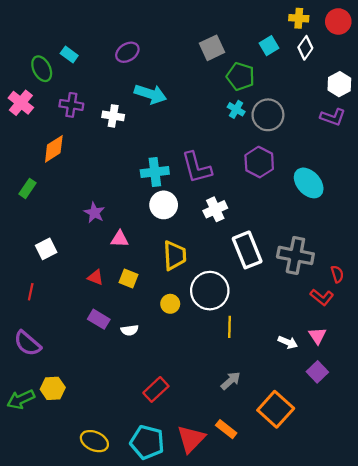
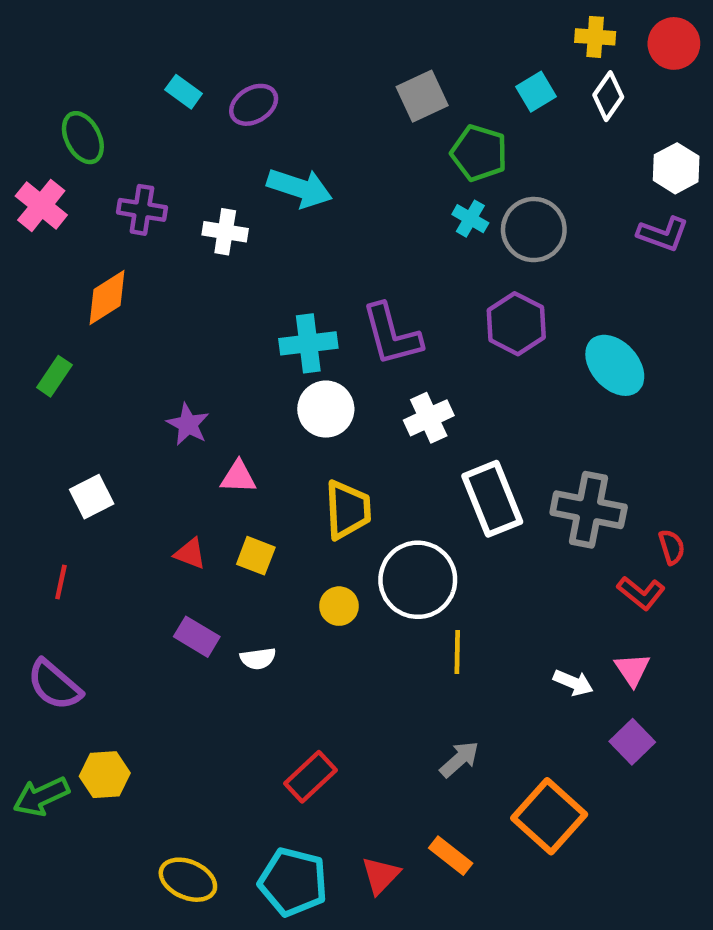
cyan rectangle: (69, 54) -> (184, 92), moved
red triangle: (191, 439) -> (381, 875), size x0.7

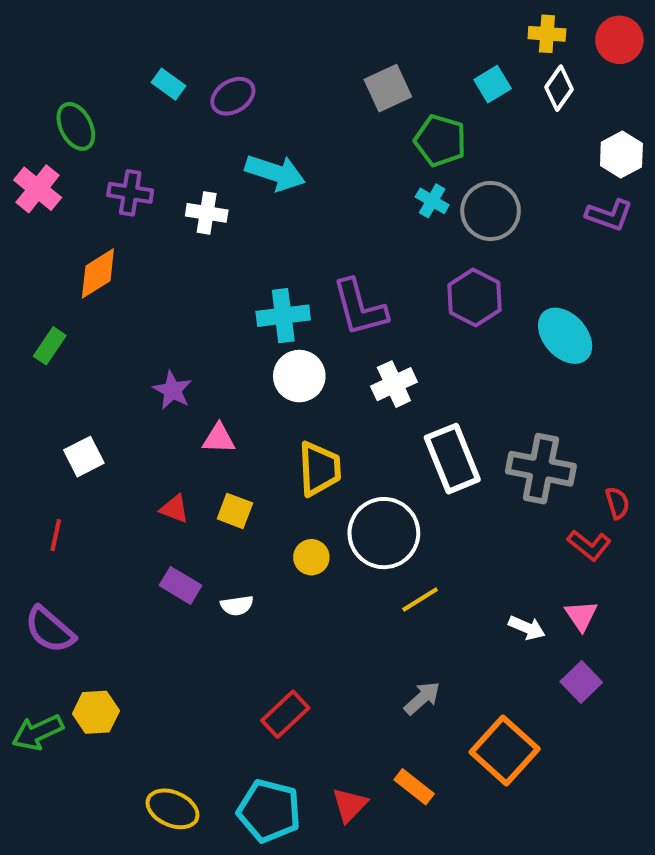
yellow line: (457, 652) -> (420, 600), turned 57

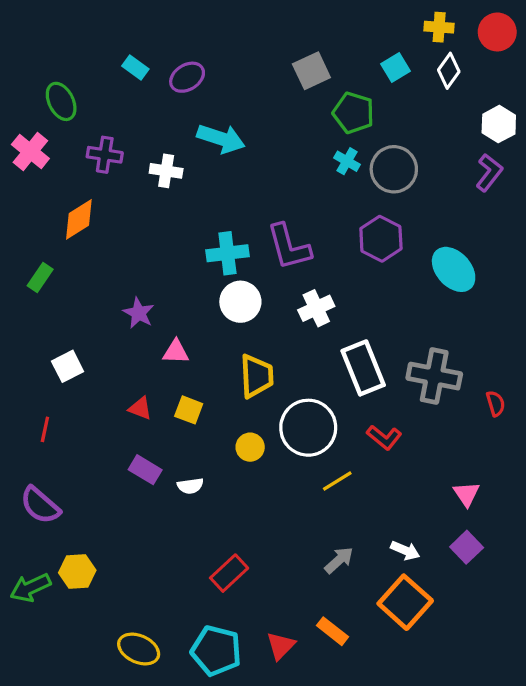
purple L-shape: (609, 215) -> (489, 172), turned -72
red L-shape: (589, 545) -> (384, 437), moved
white arrow: (527, 628) -> (405, 550), moved

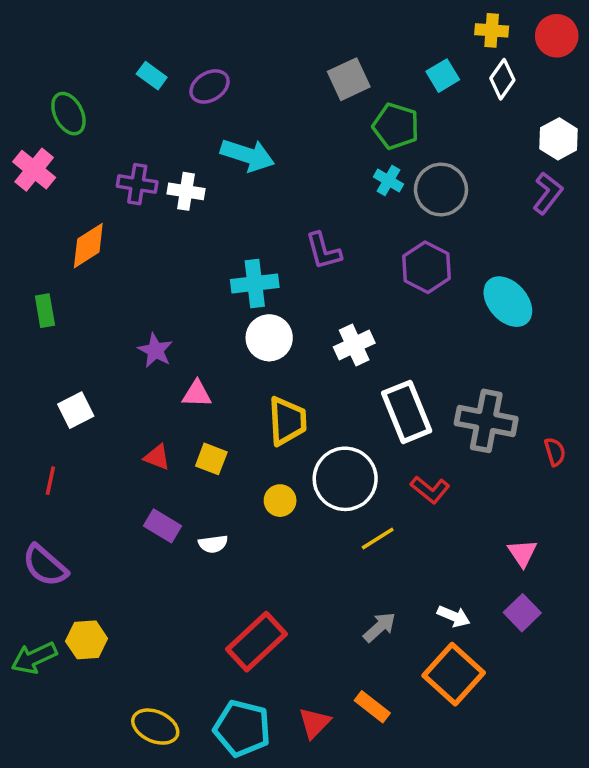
purple cross: (105, 155) -> (137, 184), moved
purple L-shape: (289, 247) -> (323, 251), moved, size x0.7
green rectangle: (40, 277) -> (45, 311), turned -44
red rectangle: (229, 573) -> (257, 642), size x1.4

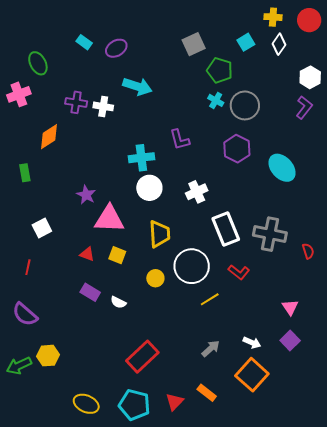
pink cross: (34, 170) -> (19, 94), turned 30
pink triangle: (197, 394) -> (109, 219), size x1.8
white semicircle: (213, 544) -> (118, 302), turned 35

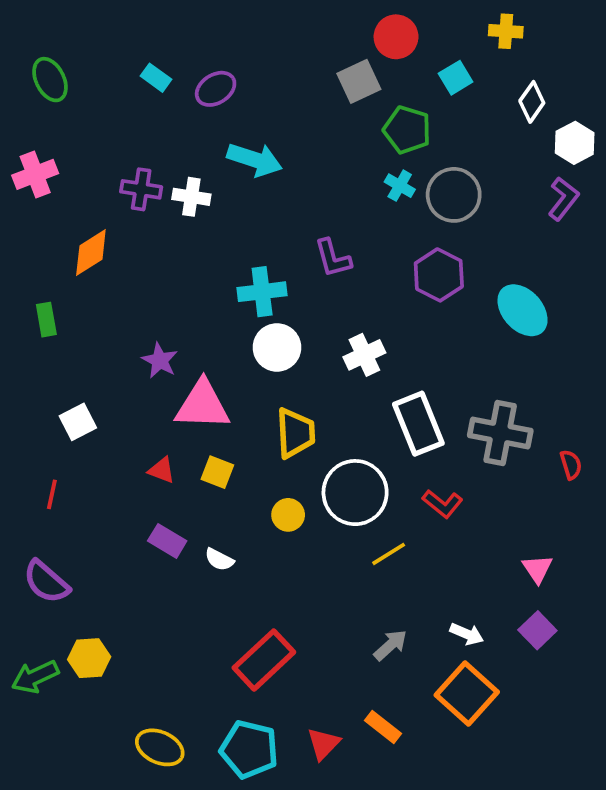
red circle: (309, 20) -> (396, 37), moved
white diamond: (279, 44) -> (532, 102), moved
green ellipse: (38, 63) -> (50, 80), moved

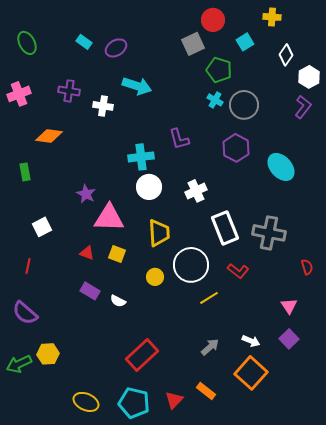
purple cross: (141, 189) -> (69, 91), moved
orange diamond: (91, 253) -> (49, 136), turned 40
red semicircle: (571, 465) -> (307, 267), moved

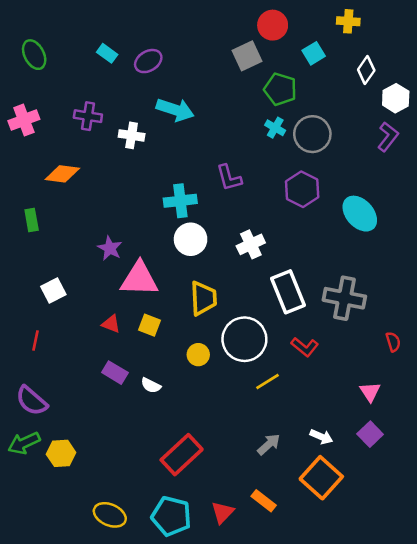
green arrow: (19, 364) -> (24, 443), moved

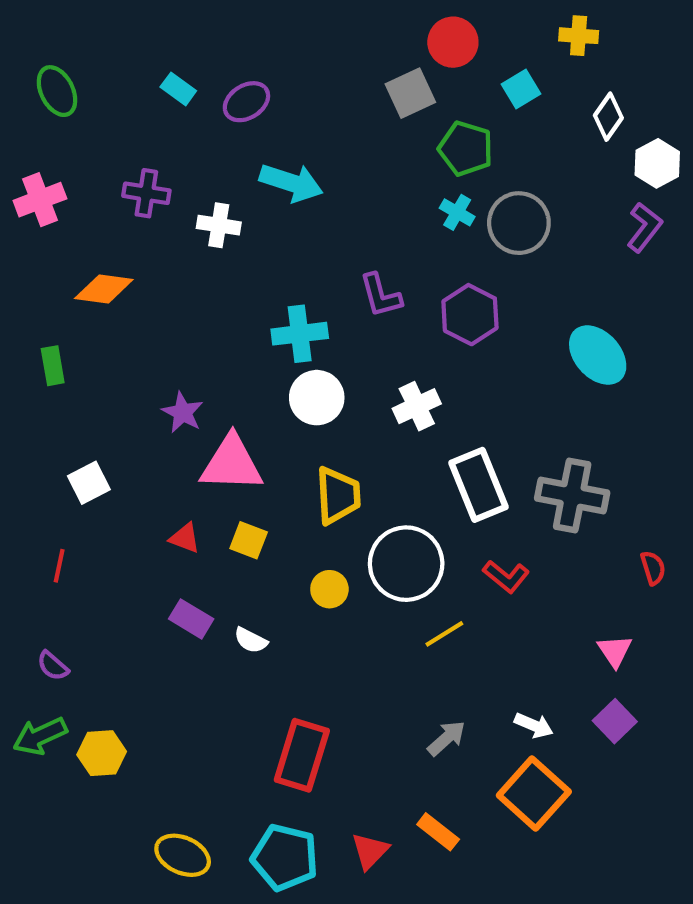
purple hexagon: (302, 189) -> (470, 315), moved
purple semicircle: (32, 401) -> (53, 666), size x0.6
red rectangle: (182, 455) -> (302, 755), turned -30

